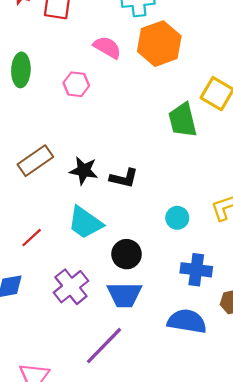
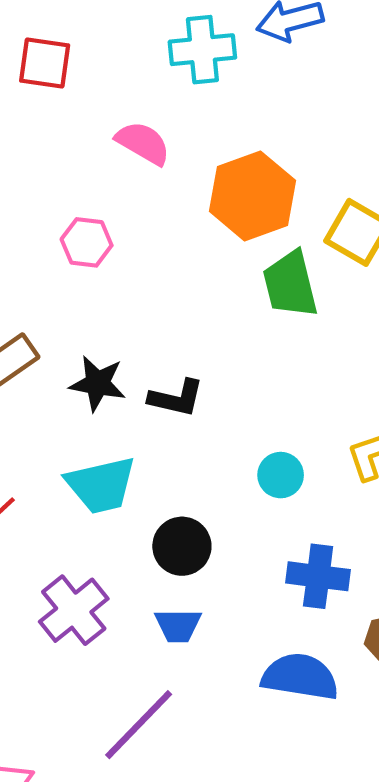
orange hexagon: (159, 44) -> (252, 196), moved
pink hexagon: (76, 84) -> (87, 242), moved
cyan trapezoid: (85, 223) -> (101, 485), turned -48
blue trapezoid: (124, 295) -> (178, 626), size x0.7

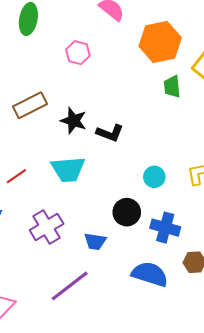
green trapezoid: (290, 284) -> (172, 87), size x0.7
black circle: (182, 546) -> (127, 212), moved

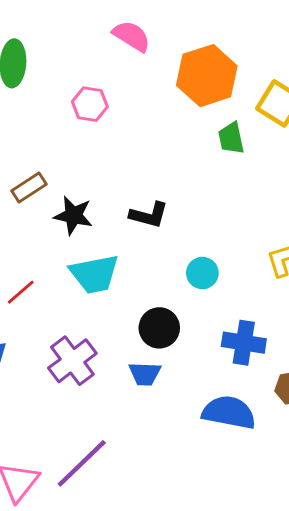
brown rectangle: (30, 105) -> (29, 188), size x0.7
black star: (73, 121) -> (73, 215), moved
cyan circle: (154, 177) -> (202, 273), moved
black circle: (127, 212) -> (159, 328), moved
purple line: (70, 286) -> (82, 463), moved

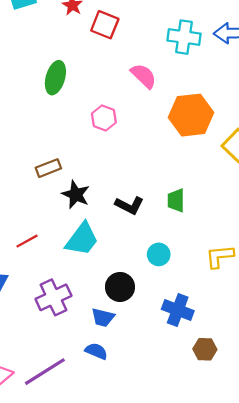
green trapezoid: (231, 138) -> (176, 200), moved
cyan trapezoid: (94, 274) -> (82, 239), turned -54
blue semicircle: (229, 412) -> (96, 351), moved, size x0.6

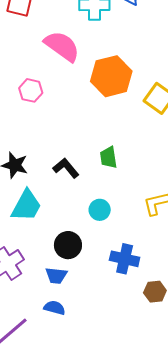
pink semicircle: (144, 76) -> (62, 46), size x1.4
black L-shape: (129, 205) -> (66, 168), turned -148

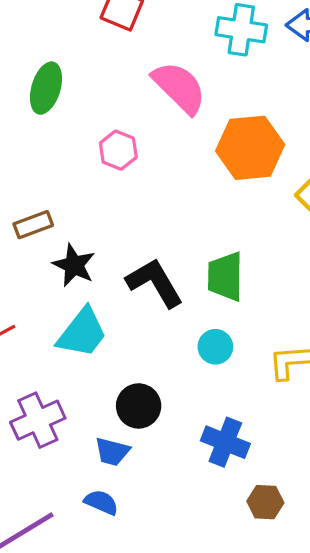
green trapezoid: (109, 157) -> (225, 276), size x1.4
black L-shape: (66, 168) -> (155, 283), size x1.4
cyan circle: (100, 210) -> (215, 347), moved

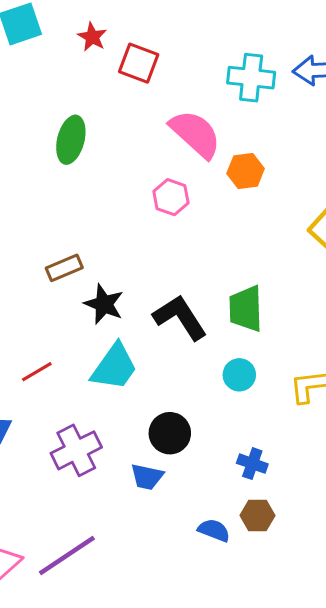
orange hexagon: (250, 148) -> (246, 171), moved, size x0.6
pink hexagon: (118, 150) -> (171, 197), moved
blue cross: (225, 442) -> (252, 464), size x0.7
blue semicircle: (101, 502) -> (214, 530), moved
brown hexagon: (265, 502) -> (257, 515), moved

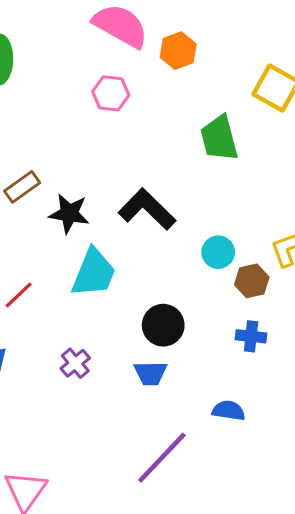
green trapezoid: (246, 309) -> (219, 138), moved
purple cross: (76, 450) -> (75, 363), size x0.6
brown hexagon: (257, 515) -> (252, 281), moved
purple line: (67, 556) -> (162, 458), moved

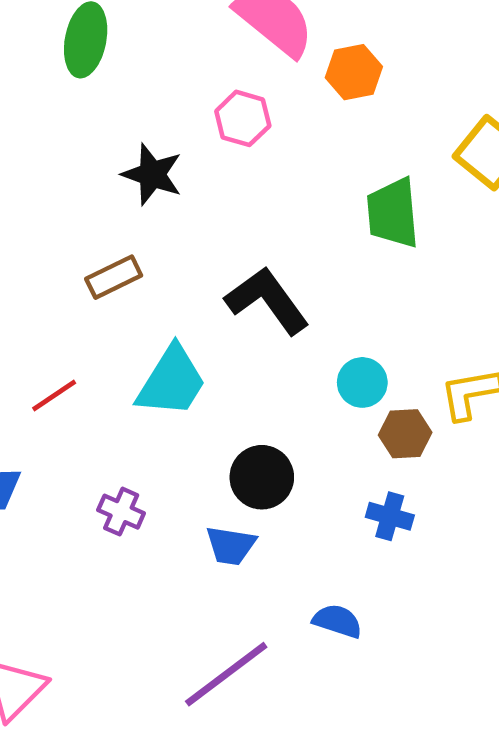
brown rectangle: (22, 187) -> (114, 277), moved
black star: (69, 213) -> (152, 174), moved
purple cross: (75, 363) -> (121, 512), turned -36

